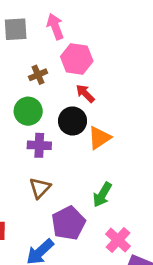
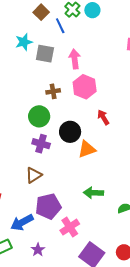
red arrow: (85, 93) -> (103, 117), moved
green arrow: (102, 195) -> (93, 193), moved, turned 48
pink cross: (118, 240) -> (70, 227), moved

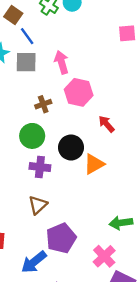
blue line: (60, 26) -> (27, 36), moved
green arrow: (93, 193) -> (121, 223), moved
pink cross: (70, 227) -> (104, 256), moved

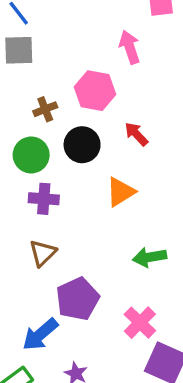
pink arrow: (62, 62) -> (130, 47), moved
black circle: (71, 147) -> (82, 145), moved
green arrow: (121, 223) -> (150, 257), moved

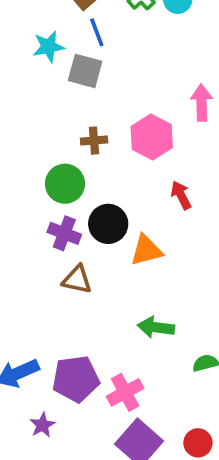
black circle: (82, 145) -> (108, 224), moved
brown triangle: (43, 253) -> (77, 280), moved, turned 40
purple pentagon: (78, 299) -> (76, 379), moved

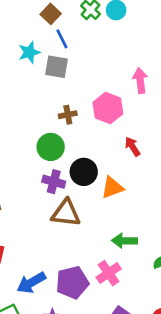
brown triangle: (77, 280) -> (66, 213), size x1.4
pink cross: (125, 392) -> (109, 273), moved

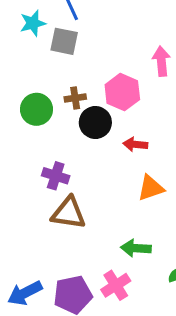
green circle: (51, 147) -> (37, 109), moved
red arrow: (132, 147) -> (135, 144), moved, turned -54
black circle: (84, 172) -> (95, 122), moved
orange triangle: (112, 188) -> (151, 188), moved

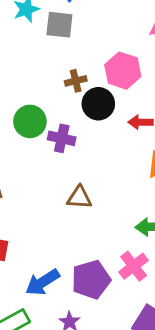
green circle: (37, 109) -> (30, 121), moved
purple cross: (56, 176) -> (62, 138), moved
brown triangle: (69, 213) -> (79, 198), size x0.7

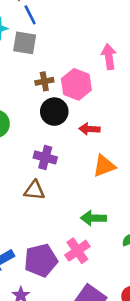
brown cross: (76, 81) -> (44, 81), moved
purple cross: (62, 138) -> (45, 157), moved

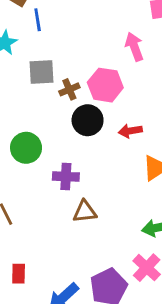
blue line: (30, 15) -> (38, 20), turned 30
gray square: (25, 43) -> (42, 72), moved
purple cross: (45, 157) -> (66, 177), moved

